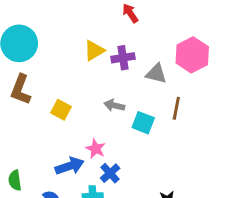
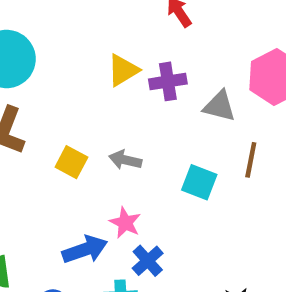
gray arrow: (114, 105) -> (125, 160), moved

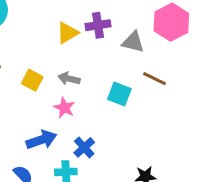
yellow triangle: (123, 70) -> (67, 33), moved
brown line: (251, 160) -> (155, 79), turned -75
pink star: (125, 223) -> (64, 108), moved

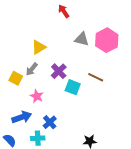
purple cross: (98, 25) -> (59, 71), moved, turned -35
gray triangle: (133, 42) -> (82, 39), moved
gray arrow: (69, 79) -> (32, 69), moved, turned -64

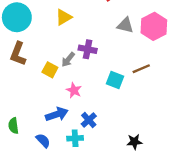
yellow triangle: (39, 47) -> (64, 17), moved
purple cross: (59, 71) -> (88, 49), moved, turned -35
brown line: (96, 77) -> (141, 69), turned -49

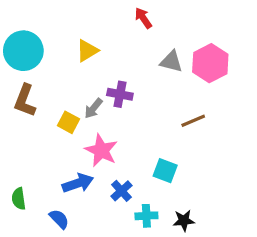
cyan square: (115, 80) -> (165, 171), moved
pink star: (74, 90) -> (101, 150), size x1.5
cyan cross: (75, 138) -> (146, 216), moved

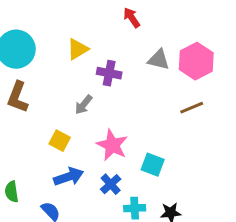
purple cross: (120, 94) -> (109, 73), moved
brown line: (193, 121) -> (192, 108), moved
yellow square: (69, 122) -> (60, 141), moved
pink star: (101, 150) -> (112, 145), moved

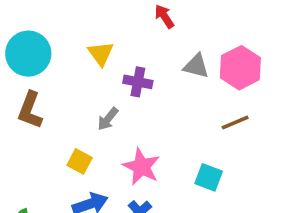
yellow triangle: (78, 49) -> (101, 54), turned -35
cyan square: (153, 165) -> (209, 177), moved

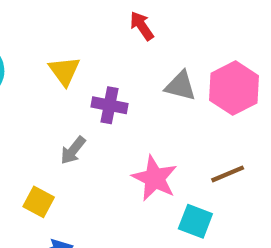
brown line: (235, 123) -> (228, 174), moved
pink star: (141, 167) -> (155, 178), moved

